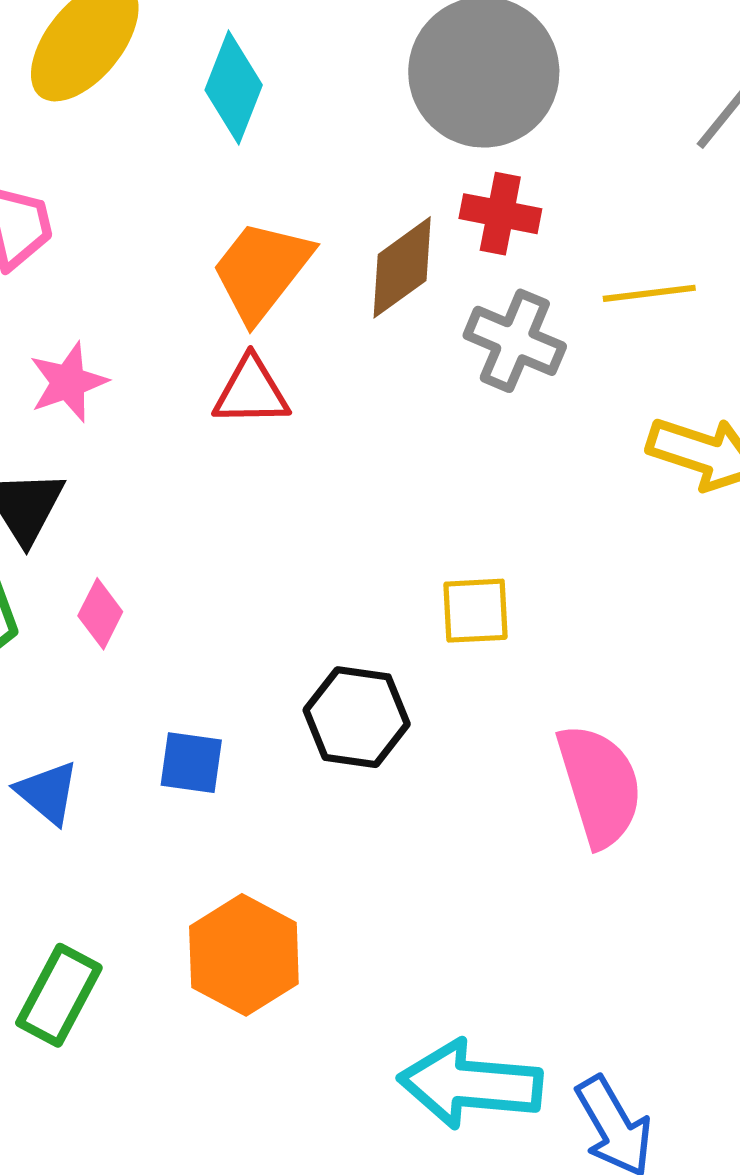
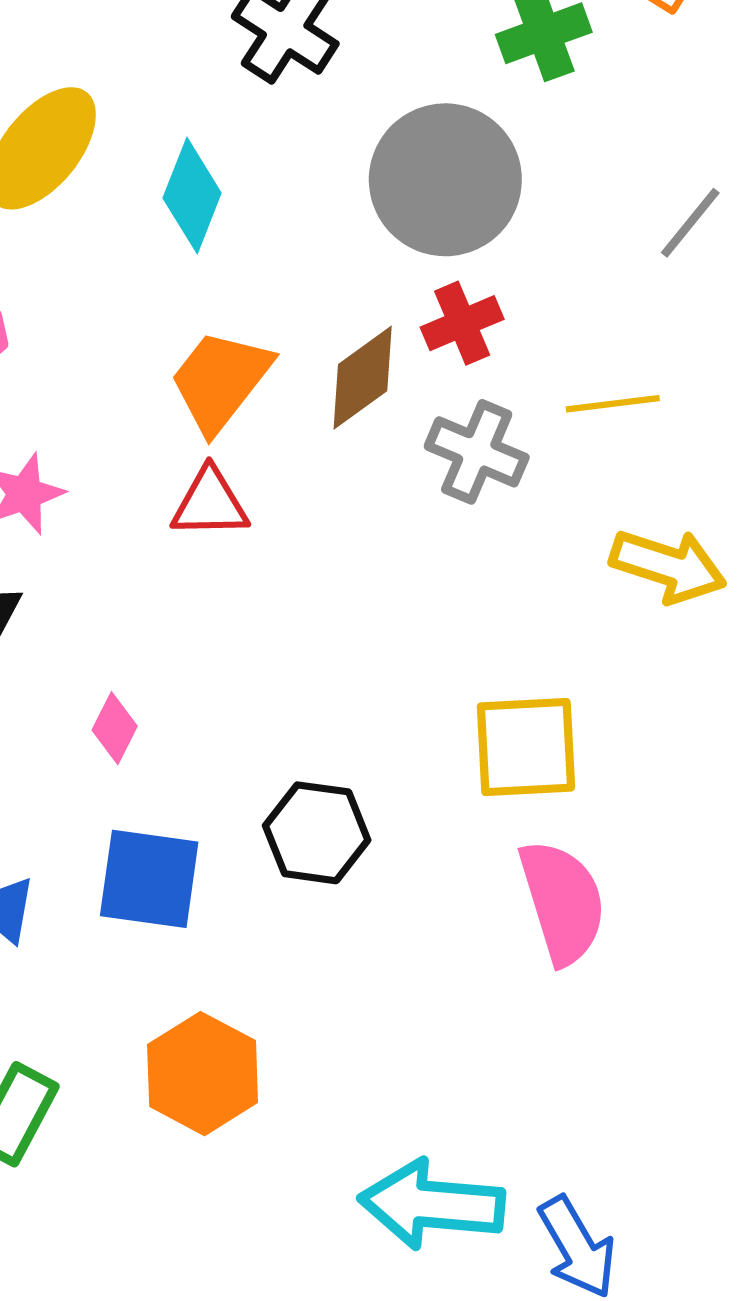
red cross: (500, 214) -> (462, 323), turned -34
yellow square: (476, 611) -> (526, 747), moved, size x1.5
pink diamond: (100, 614) -> (115, 728), moved
blue square: (191, 763) -> (149, 879), size x1.6

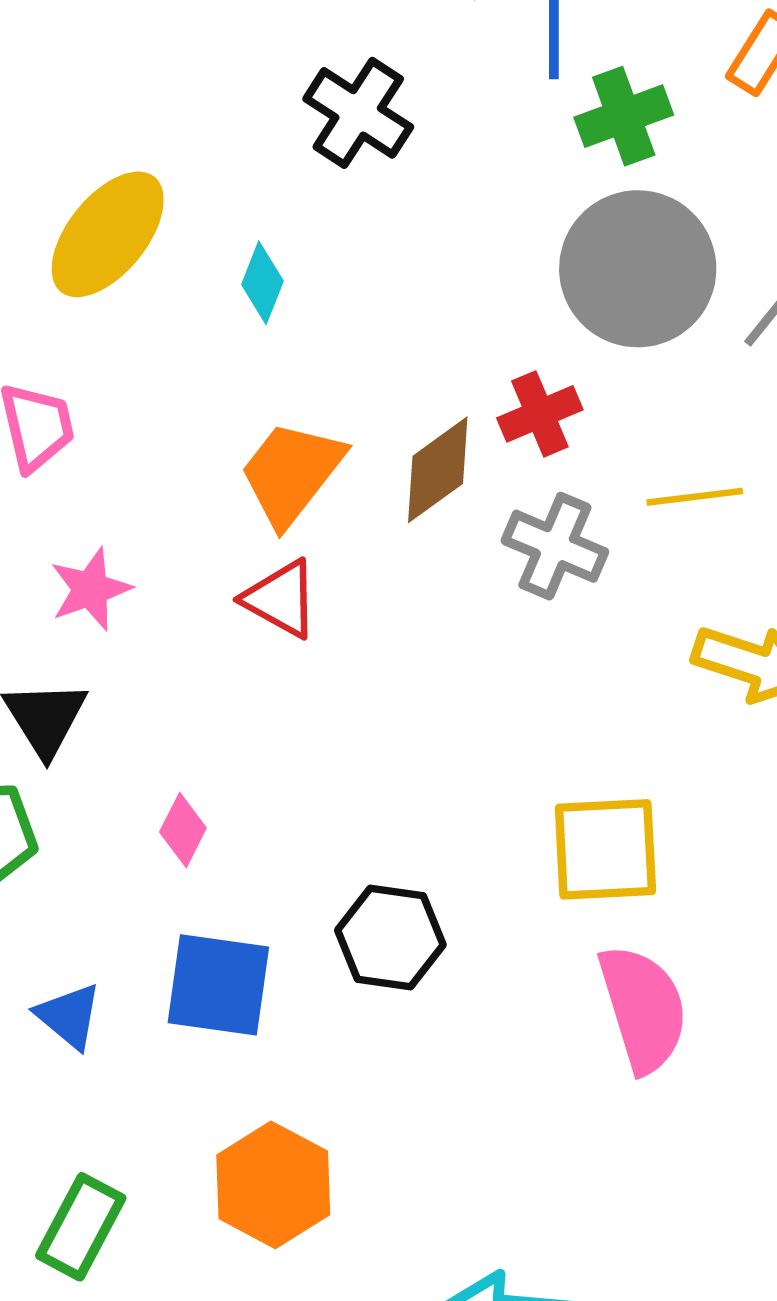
gray circle: (445, 180) -> (638, 269), moved
cyan diamond: (192, 195) -> (262, 283), size x0.7
red triangle: (210, 503) -> (281, 599), turned 30

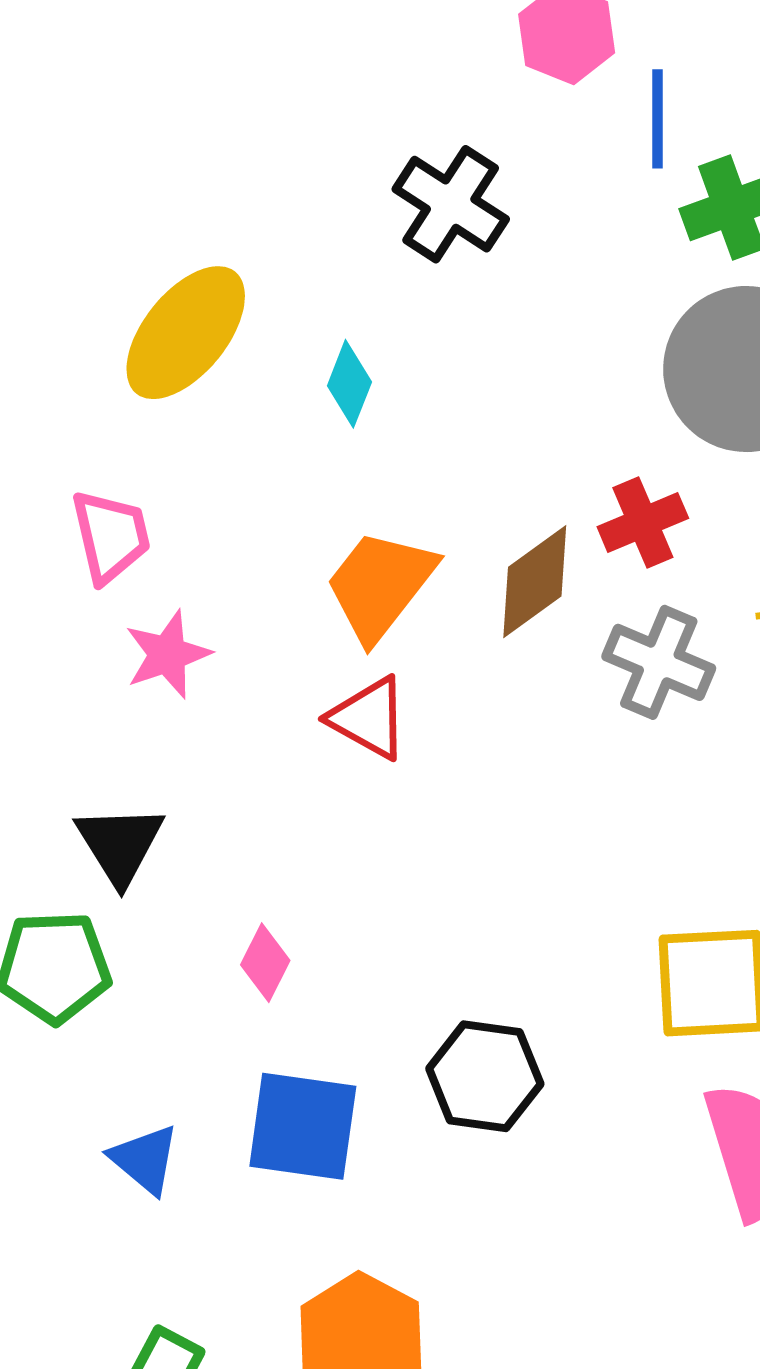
pink star: (90, 589) -> (168, 654), moved

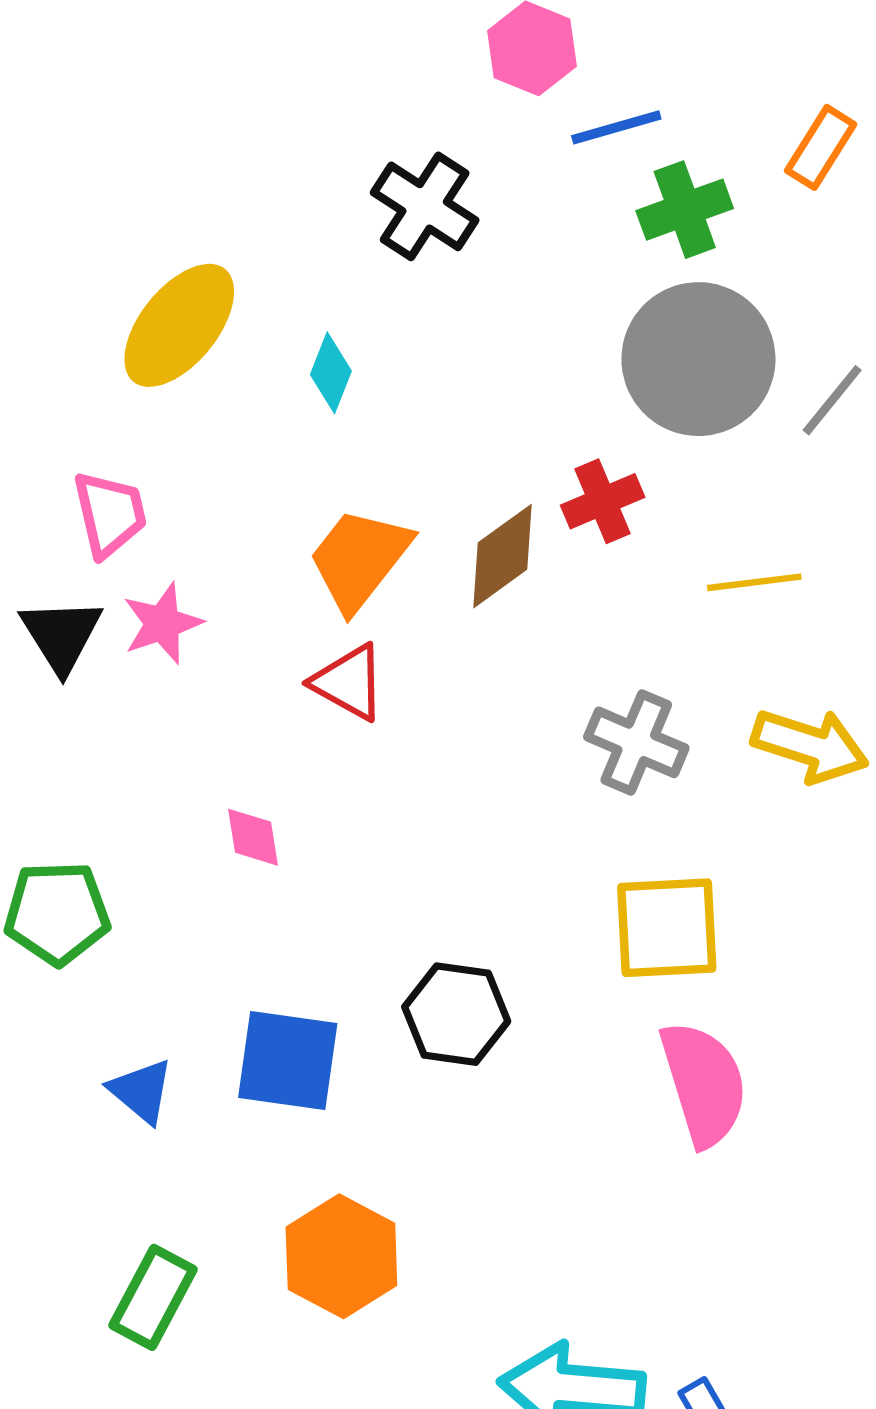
blue line: (658, 119) -> (616, 127), turned 74
gray cross: (659, 662) -> (636, 742), moved
black triangle: (120, 844) -> (61, 635), moved
pink diamond: (265, 963) -> (253, 837), moved, turned -36

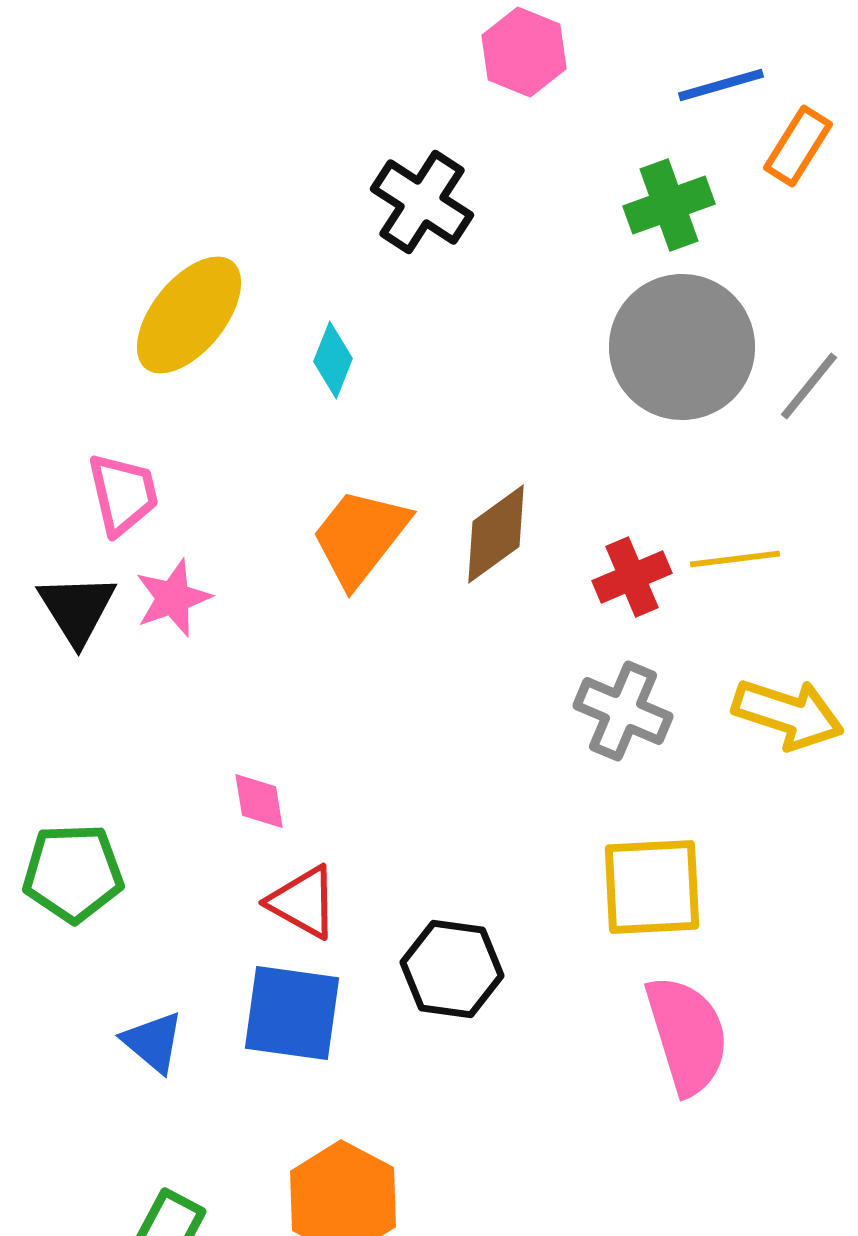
blue line: (616, 127) -> (721, 85), moved
red cross: (603, 501) -> (632, 577), moved
red triangle: (349, 682) -> (303, 902), moved

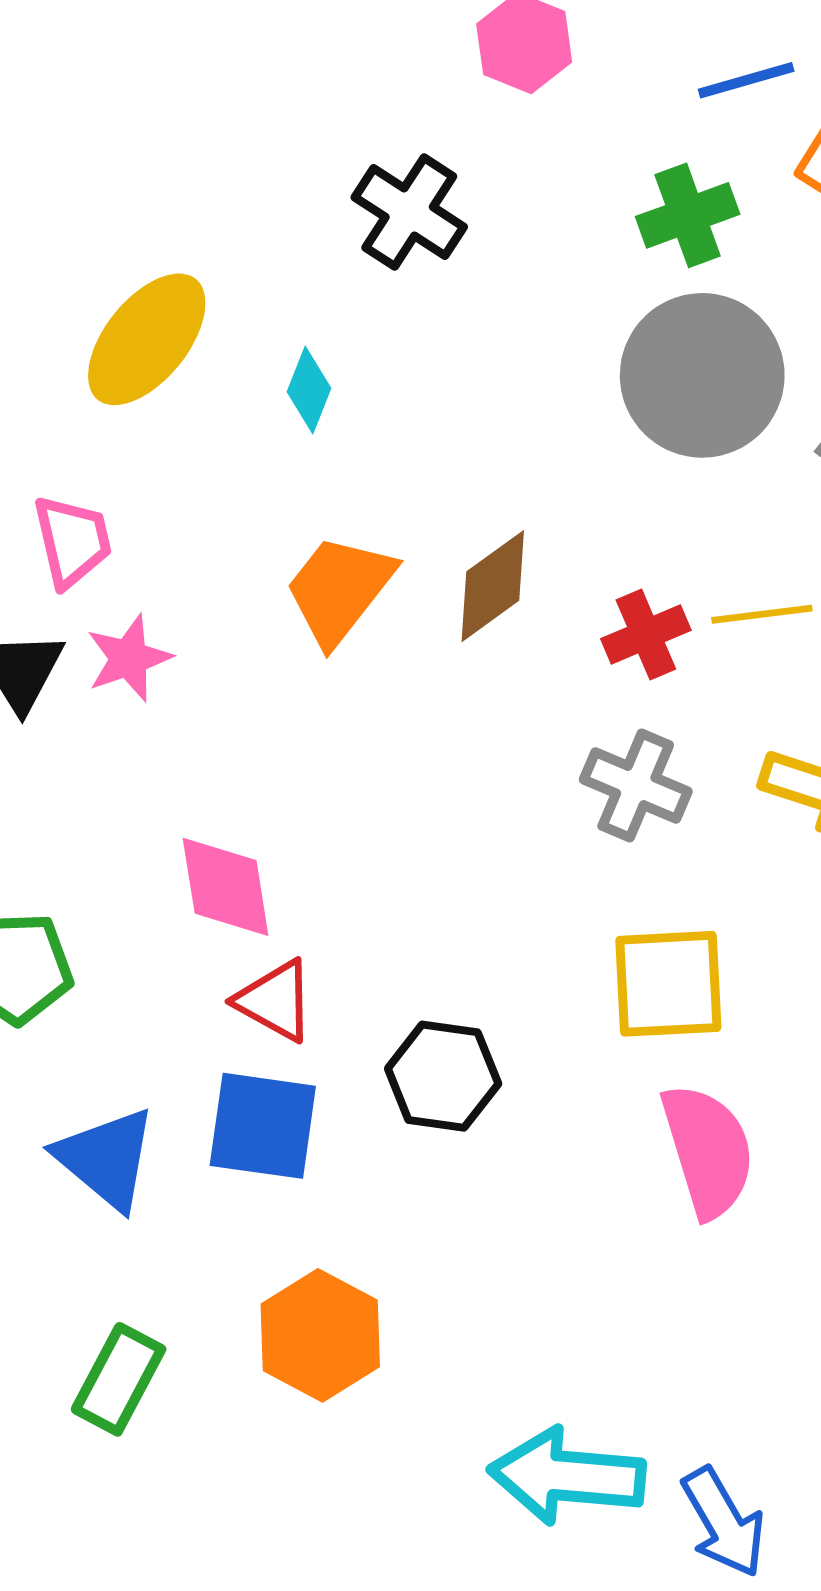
pink diamond: (259, 801) -> (226, 887), size x1.6
blue triangle: (153, 1042) -> (106, 1158), size x1.5

